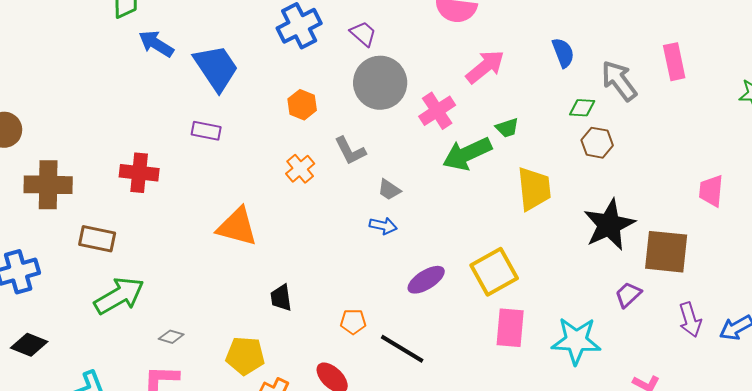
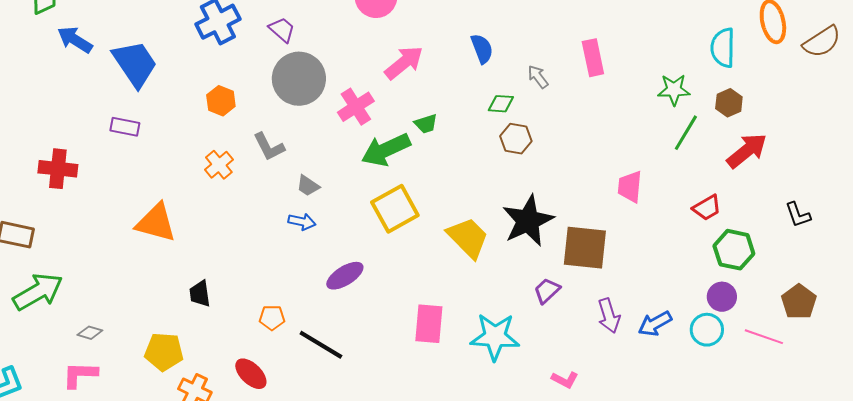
gray arrow: (619, 81) -> (538, 77), size x0.6
yellow trapezoid: (534, 189) -> (468, 238), moved, turned -39
yellow square: (494, 272) -> (395, 209), moved

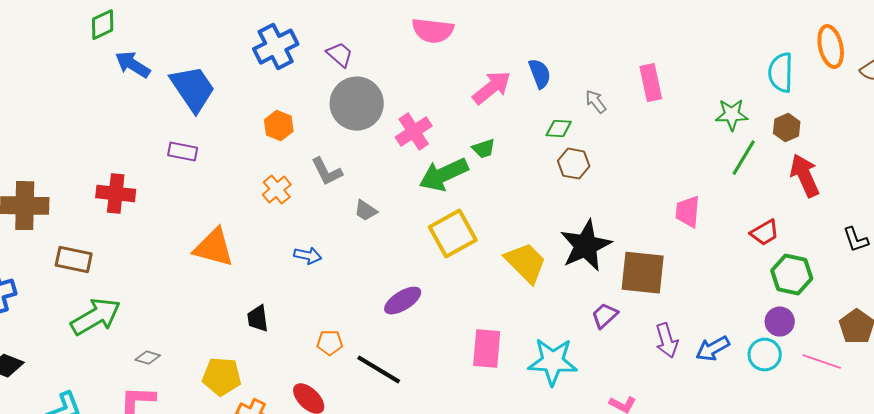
pink arrow: (404, 63) -> (492, 88), moved
red arrow: (747, 151) -> (805, 176), turned -75
blue arrow: (302, 222) -> (308, 256), moved

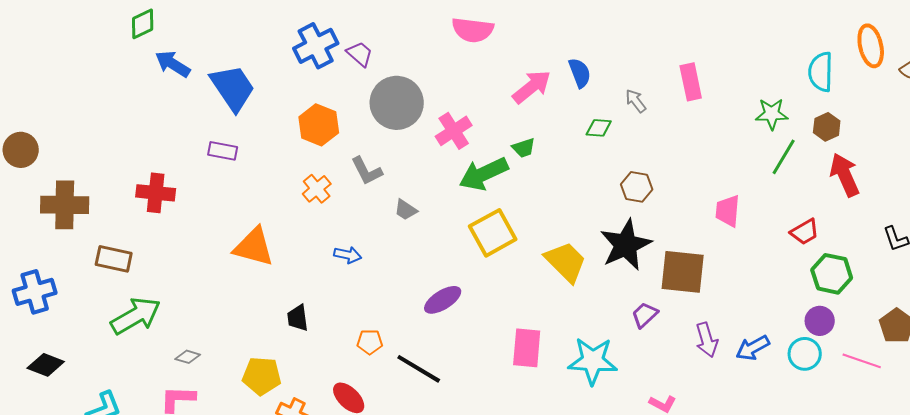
purple trapezoid: (340, 55) -> (360, 54), moved
orange hexagon: (279, 126) -> (319, 125), size x1.4
brown hexagon: (574, 164) -> (637, 187), moved

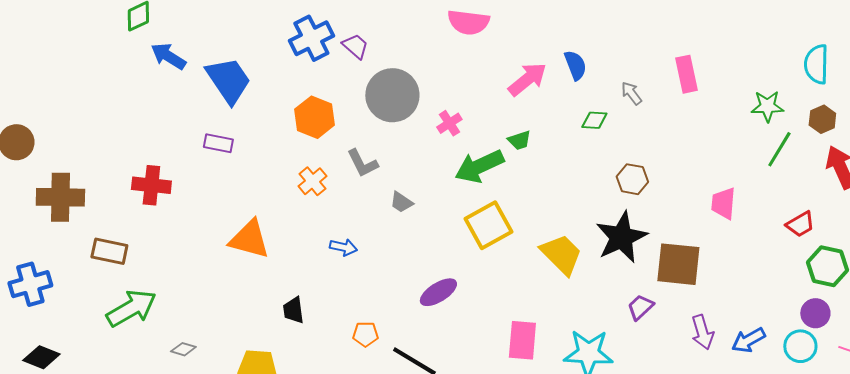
pink cross: (454, 131) -> (449, 123), size x0.7

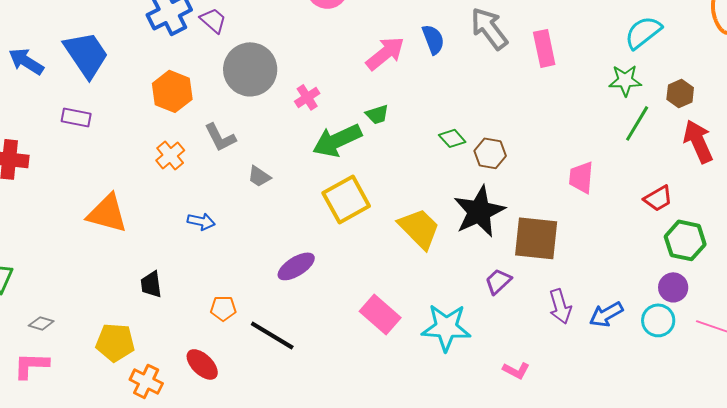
blue arrow: (168, 56) -> (26, 61), moved
cyan semicircle: (816, 64) -> (643, 32), moved, turned 51
gray arrow: (631, 93) -> (489, 28), moved, size x1.8
green diamond: (594, 120) -> (452, 138), moved, turned 44
pink rectangle: (522, 340) -> (380, 314), turned -54

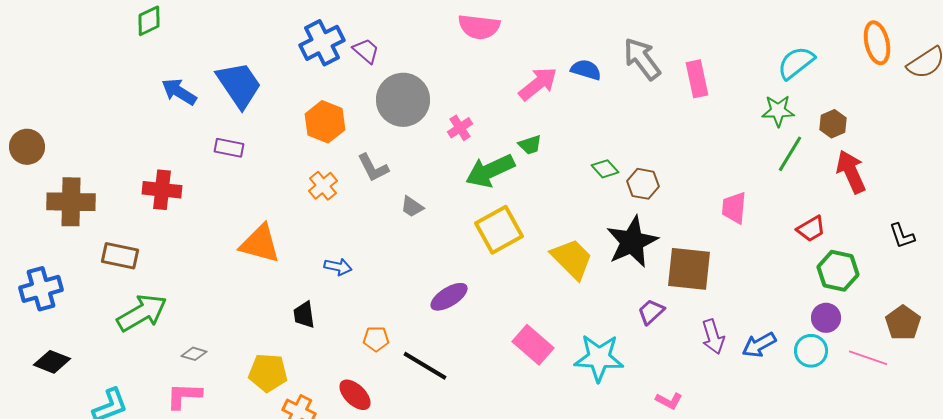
blue semicircle: (433, 39) -> (586, 70), turned -52
blue arrow: (201, 221) -> (338, 267), moved

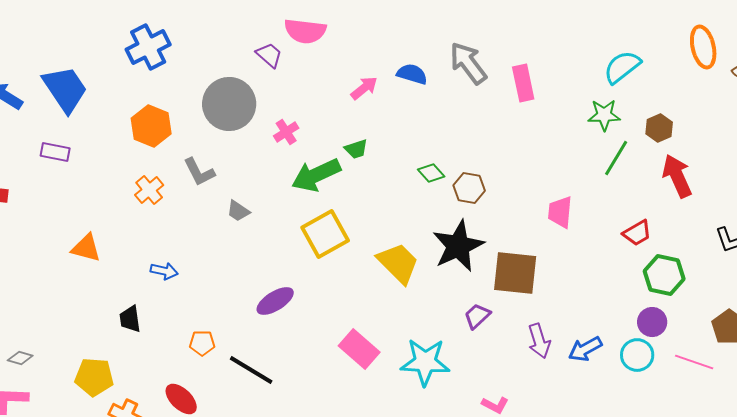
purple trapezoid: (366, 51) -> (269, 55), moved
pink arrow: (538, 84) -> (364, 88), size x0.7
orange triangle: (260, 244) -> (86, 248), size x0.7

